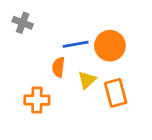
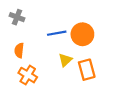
orange semicircle: (58, 67) -> (19, 50), moved
orange cross: (37, 100) -> (28, 75), turned 30

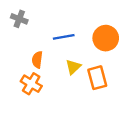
orange circle: (82, 34) -> (106, 38), moved
orange semicircle: (19, 50) -> (37, 60), moved

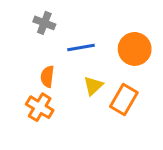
gray cross: (19, 19) -> (44, 23), moved
orange rectangle: (97, 78) -> (124, 100), turned 45

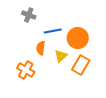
orange circle: (135, 49) -> (78, 38), moved
orange semicircle: (47, 77) -> (41, 48), moved

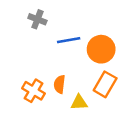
orange semicircle: (41, 48) -> (60, 84), moved
yellow triangle: (61, 56) -> (79, 102), moved, turned 40

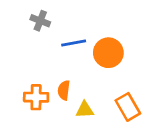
orange rectangle: (105, 84) -> (128, 107), moved, turned -60
orange cross: (34, 91) -> (36, 97), turned -30

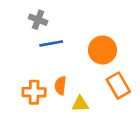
blue line: (74, 43) -> (51, 43), moved
orange rectangle: (128, 107) -> (118, 86), moved

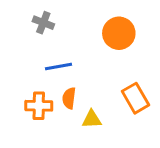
blue line: (51, 43) -> (58, 66), moved
orange circle: (103, 50) -> (119, 33), moved

